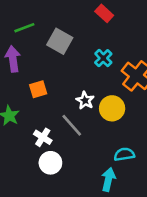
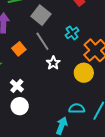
orange square: (38, 89) -> (19, 49), turned -32
yellow circle: (112, 108) -> (84, 73), moved
gray line: (72, 125) -> (42, 41), moved

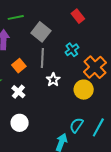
gray line: (42, 41) -> (42, 58), turned 36
white cross: (17, 86) -> (18, 92), moved
cyan semicircle: (77, 108) -> (76, 125), turned -56

